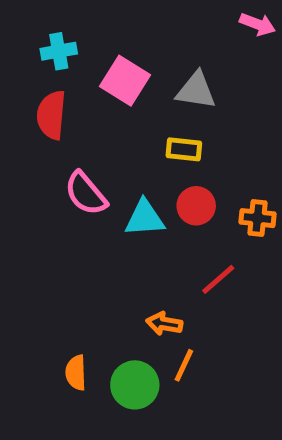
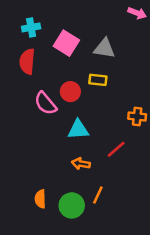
red circle: (196, 206) -> (70, 92), moved
cyan triangle: (145, 218) -> (78, 130), moved
orange arrow: (164, 324) -> (81, 164), moved

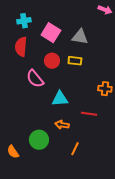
red circle: (70, 92) -> (52, 61), moved
red line: (116, 149) -> (89, 114), turned 49
orange semicircle: (40, 199) -> (13, 152), moved, turned -32
green circle: (72, 205) -> (39, 140), moved

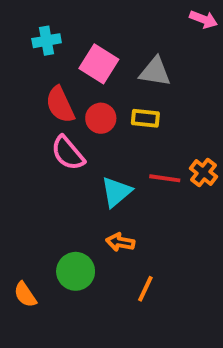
red semicircle: (21, 47) -> (60, 105), moved, turned -30
orange cross: (105, 89) -> (203, 172), turned 32
cyan triangle: (60, 99) -> (116, 192), turned -36
red line: (89, 114) -> (165, 178), moved

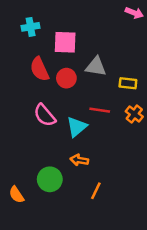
pink square: (99, 64) -> (65, 42), turned -30
gray triangle: (155, 72) -> (96, 67), moved
yellow rectangle: (145, 118) -> (128, 83), moved
pink semicircle: (68, 153) -> (45, 115), moved
red line: (165, 178) -> (100, 110), moved

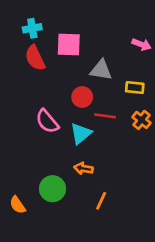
pink arrow: (134, 13) -> (141, 44), moved
red semicircle: (40, 69) -> (35, 58), moved
red circle: (66, 78) -> (82, 97), moved

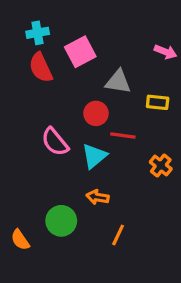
pink square: (69, 44) -> (80, 52), turned -30
orange cross: (141, 120) -> (161, 166), moved

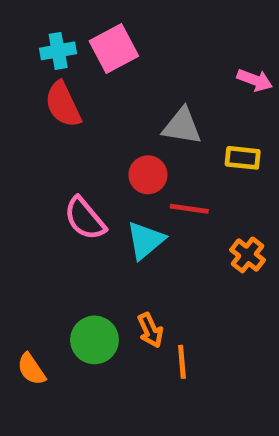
pink square: (80, 52) -> (114, 48), moved
orange arrow: (98, 197) -> (150, 330), moved, turned -125
orange line: (118, 235) -> (182, 362), turned -30

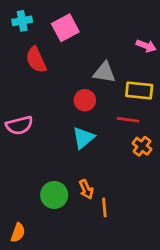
cyan cross: (58, 51) -> (22, 21), moved
yellow rectangle: (243, 158) -> (139, 90), size x1.4
red line: (189, 209) -> (128, 120), moved
pink semicircle: (85, 219) -> (19, 125), moved, turned -64
orange semicircle: (31, 369) -> (18, 233), moved, turned -126

